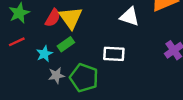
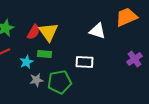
green rectangle: (66, 44) -> (44, 54), turned 40
green pentagon: (84, 78) -> (59, 82), turned -30

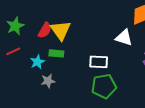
white triangle: (97, 31) -> (124, 38), moved
green pentagon: (59, 82) -> (104, 86), moved

